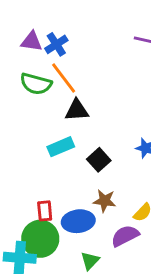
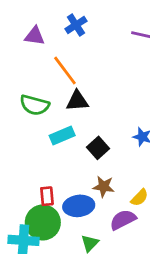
blue cross: (56, 44) -> (76, 25), moved
green semicircle: (36, 84) -> (35, 105), moved

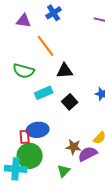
black triangle: (77, 101) -> (65, 71), moved
brown star: (104, 187) -> (74, 147), moved
red rectangle: (47, 196) -> (25, 137), moved
blue ellipse: (79, 206) -> (38, 130), moved

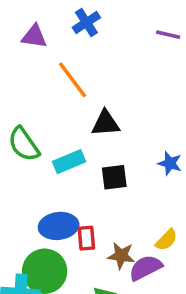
green semicircle: (24, 71) -> (24, 144), moved, turned 40
black square: (70, 102) -> (114, 177), turned 35
red rectangle: (25, 137) -> (86, 238), moved

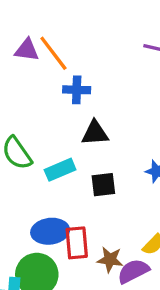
blue cross: (86, 22) -> (77, 90), moved, turned 35
orange line: (72, 80) -> (53, 53), moved
red rectangle: (86, 238) -> (77, 243), size x1.4

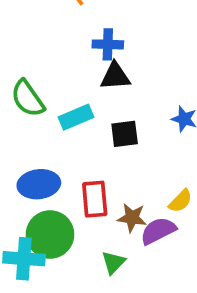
blue cross: (77, 90) -> (108, 44), moved
blue ellipse: (50, 231) -> (39, 184), moved

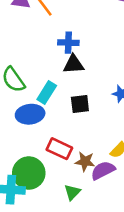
cyan rectangle: (76, 117) -> (47, 92), turned -35
blue ellipse: (39, 184) -> (30, 114), moved
red rectangle: (95, 199) -> (59, 149), turned -60

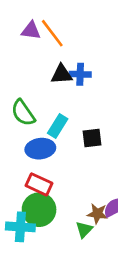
black triangle: (74, 64) -> (62, 74), moved
red rectangle: (59, 149) -> (39, 184), moved
brown star: (85, 162) -> (97, 214), moved

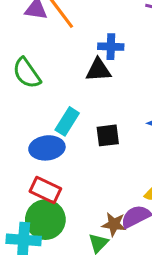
black triangle: (62, 74) -> (98, 70), moved
blue cross: (80, 74) -> (111, 47), moved
green semicircle: (23, 113) -> (27, 73), moved

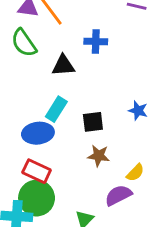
black triangle: (98, 70) -> (63, 65), moved
green semicircle: (27, 73) -> (24, 43), moved
brown star: (114, 224) -> (99, 156), moved

